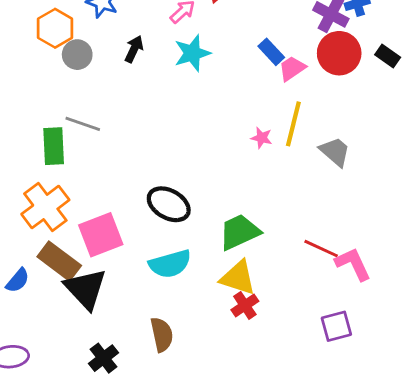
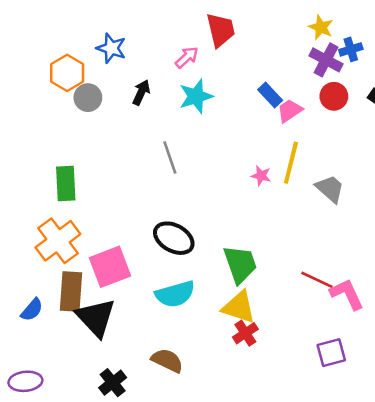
red circle: (339, 53) -> (334, 96), size x0.7
gray line: (83, 124) -> (170, 157), moved, turned 52
green trapezoid: (239, 232) -> (240, 264), turned 96
brown rectangle: (59, 261) -> (71, 292), turned 57
brown semicircle: (162, 335) -> (167, 360), turned -52

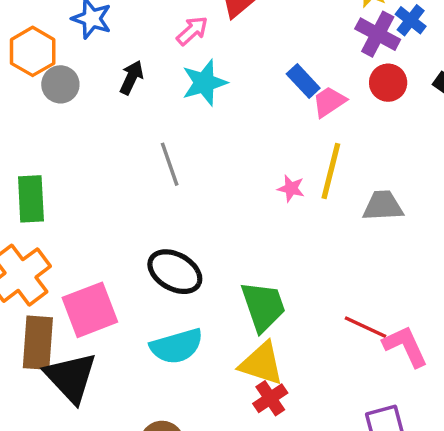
blue cross: (351, 49) -> (411, 20), turned -35
gray trapezoid: (330, 189) -> (383, 206), turned -44

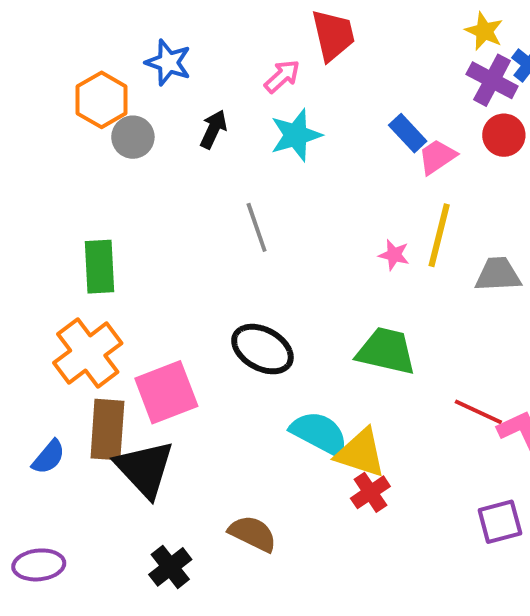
green trapezoid: (263, 306) -> (386, 351), moved, turned -58
cyan semicircle: (177, 346) -> (319, 433), moved, turned -136

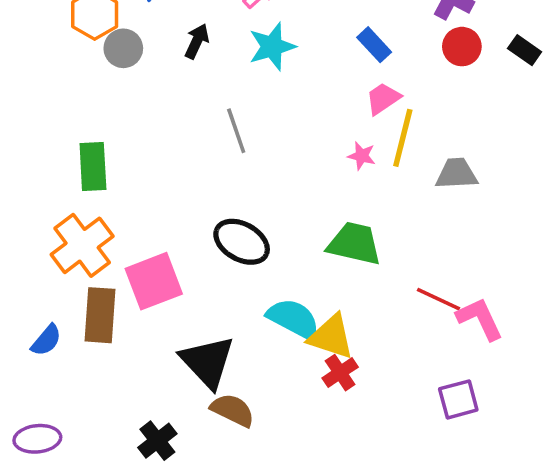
pink trapezoid: (437, 157) -> (383, 98), moved
black triangle: (145, 469) -> (208, 362), moved

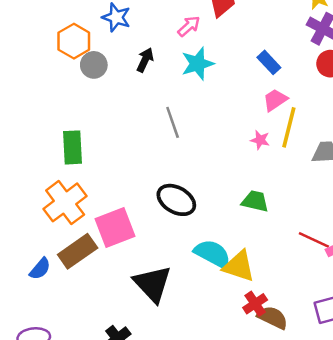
green trapezoid: (354, 244) -> (255, 201), size x0.7
brown rectangle: (100, 315) -> (78, 251), turned 51
red cross: (340, 373) -> (255, 304), moved
brown semicircle: (233, 410) -> (273, 318), moved

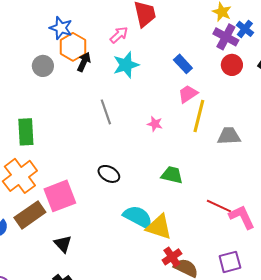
orange hexagon: (74, 41) -> (73, 47), moved
pink star: (260, 140) -> (155, 124), moved
black ellipse: (176, 200) -> (109, 174), size x0.7
black triangle: (153, 284) -> (63, 244), moved, size x0.6

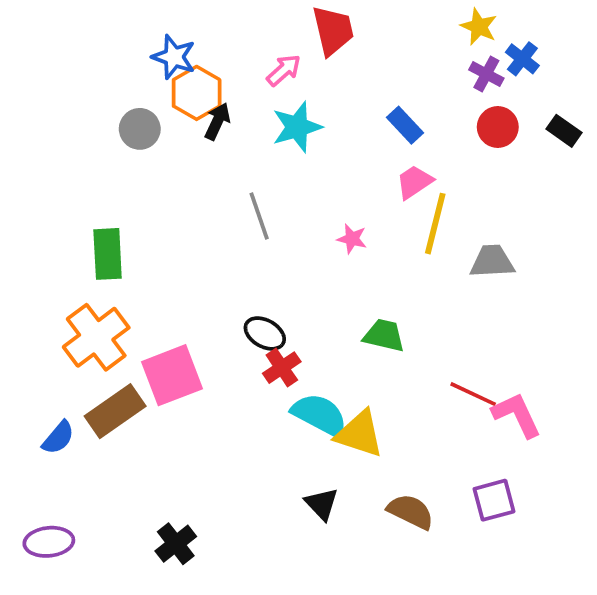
purple cross: (226, 37) -> (486, 74), size x0.7
black triangle: (63, 244) -> (322, 504), moved
red cross: (172, 257) -> (282, 368), moved

